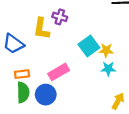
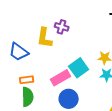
cyan square: (89, 46) -> (79, 68), moved
blue circle: (46, 95) -> (69, 99), moved

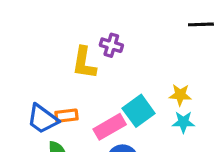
blue trapezoid: (19, 52) -> (43, 119), moved
orange rectangle: (27, 80) -> (67, 116), moved

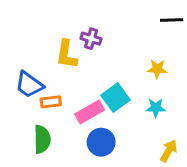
yellow star: (180, 95) -> (157, 69), moved
blue trapezoid: (43, 119) -> (29, 85), moved

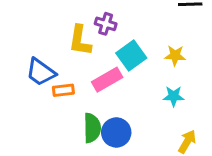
cyan square: (115, 98) -> (131, 55), moved
pink rectangle: (90, 112) -> (107, 80), moved
green semicircle: (42, 139) -> (92, 128), moved

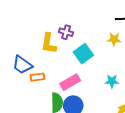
yellow star: (175, 55) -> (114, 39), moved
pink rectangle: (107, 80) -> (70, 82), moved

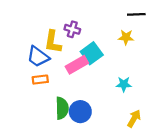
blue trapezoid: (22, 65) -> (38, 57), moved
pink rectangle: (70, 82) -> (77, 65), moved

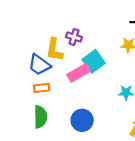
green semicircle: (62, 108) -> (40, 117), moved

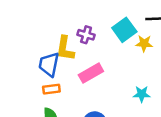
cyan square: (94, 61) -> (124, 30), moved
blue trapezoid: (39, 65) -> (49, 64), turned 65

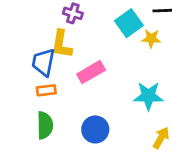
purple cross: (86, 35) -> (73, 13), moved
cyan star: (142, 94) -> (148, 96), size x1.5

